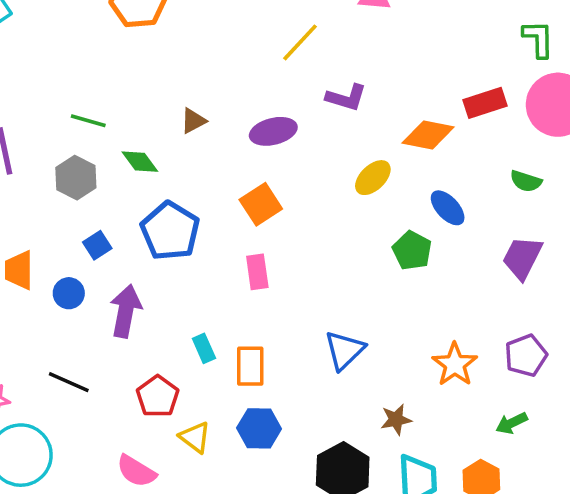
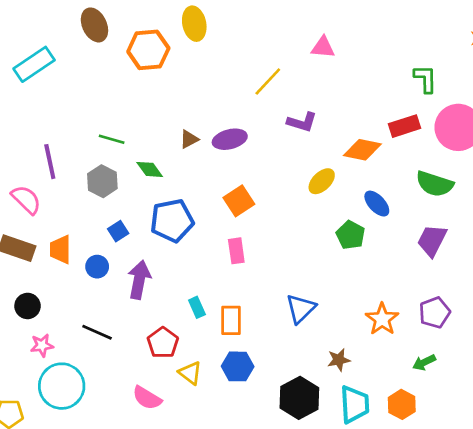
green L-shape: (538, 39) -> (425, 79), moved
purple ellipse: (273, 131) -> (230, 139), moved
green semicircle: (526, 181) -> (435, 184), size x1.6
blue pentagon: (170, 231) -> (172, 221), turned 30

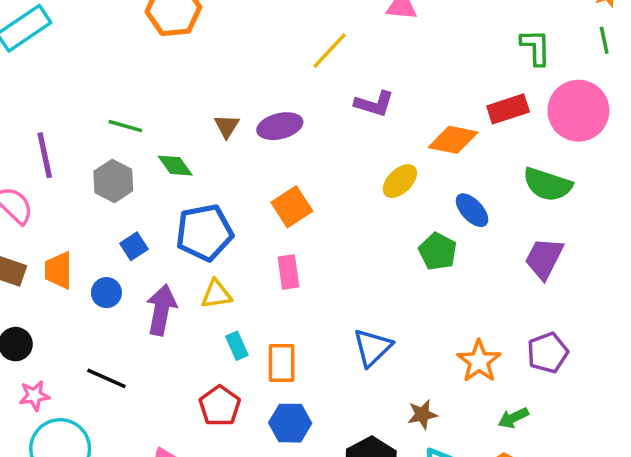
brown triangle: (189, 139) -> (227, 126), turned -30
red pentagon: (163, 343) -> (220, 406), moved
green arrow: (424, 362) -> (513, 418), moved
yellow triangle: (190, 373) -> (216, 294), moved, turned -45

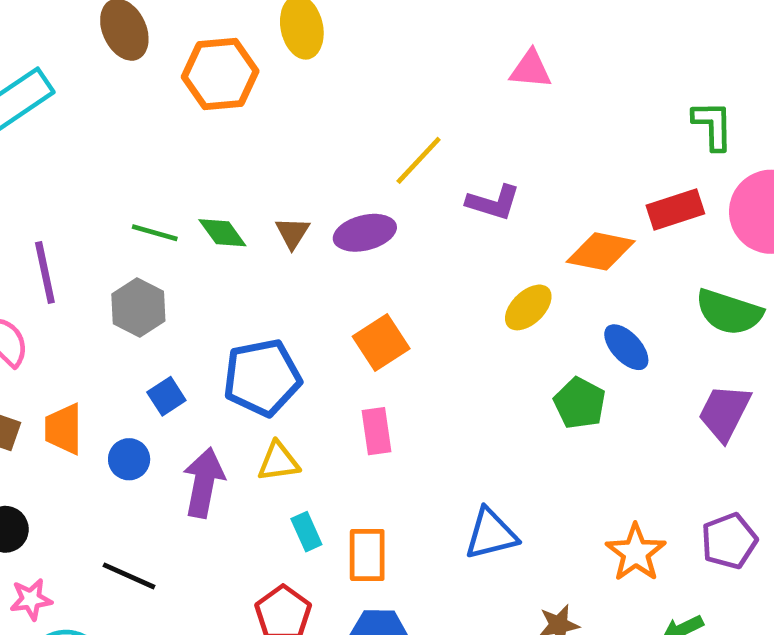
yellow line: (330, 51) -> (419, 160), moved
green diamond: (175, 166) -> (222, 233), moved
blue triangle: (372, 348) -> (491, 534), turned 30

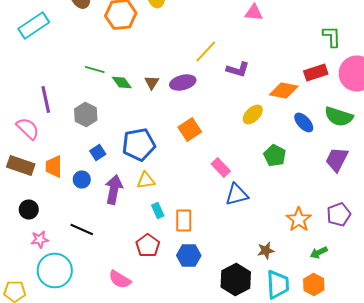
green line: (155, 233) -> (95, 70), moved
blue ellipse: (626, 347) -> (304, 122), moved
pink rectangle: (377, 431) -> (221, 168), moved, turned -36
blue triangle: (491, 534) -> (237, 194), moved

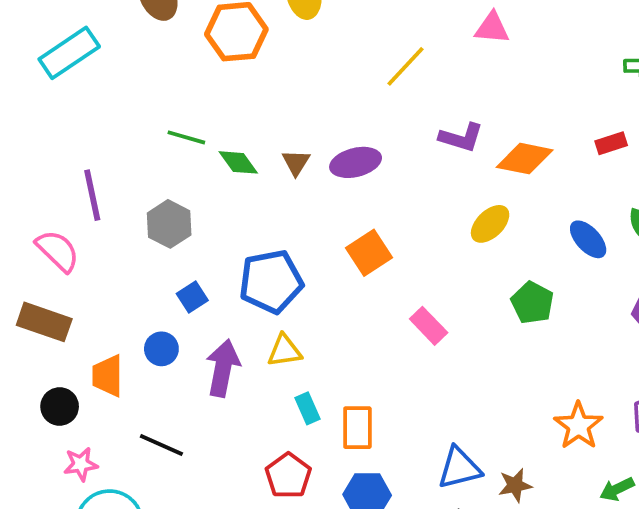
yellow line: (206, 52) -> (406, 66), moved
red rectangle: (316, 72) -> (611, 143), size x0.7
orange diamond: (284, 90) -> (525, 159), moved
orange trapezoid: (54, 166) -> (108, 376), moved
blue triangle: (237, 194) -> (459, 468), moved

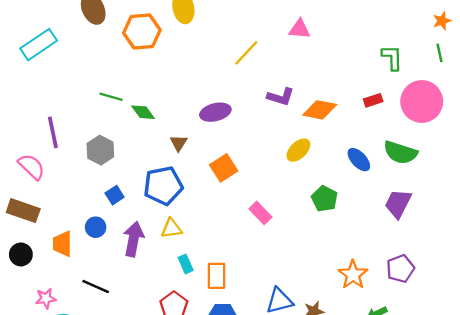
brown triangle: (296, 162) -> (179, 143), moved
black circle: (60, 406) -> (21, 254), moved

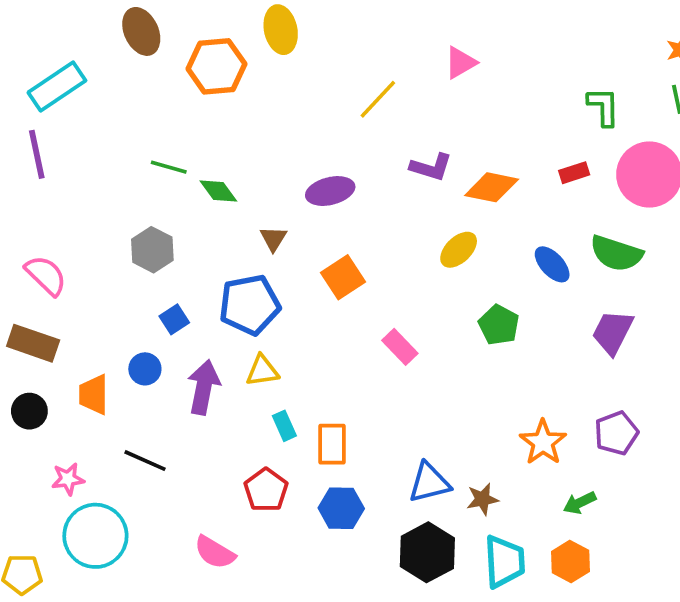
pink triangle: (300, 29) -> (460, 63), turned -35
purple line: (53, 132) -> (37, 154), moved

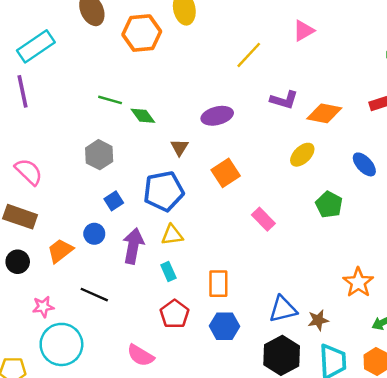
orange trapezoid: (94, 395) -> (60, 251), turned 52
cyan rectangle: (284, 426) -> (168, 271), moved

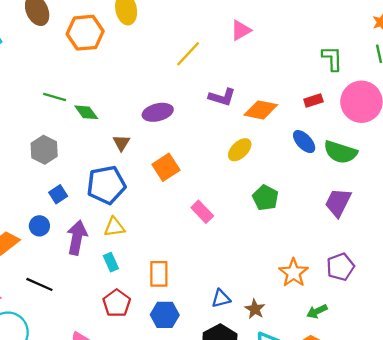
blue ellipse: (364, 164) -> (304, 142), moved
blue triangle: (283, 309) -> (221, 298), size x0.7
brown star: (318, 320) -> (255, 309), turned -30

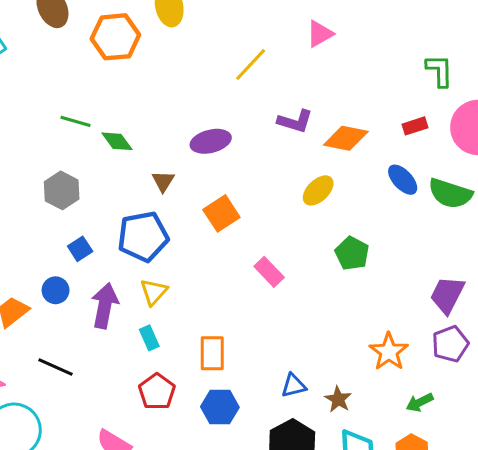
purple trapezoid: (338, 202) -> (447, 295), moved
yellow triangle: (114, 227) -> (154, 292), turned -40

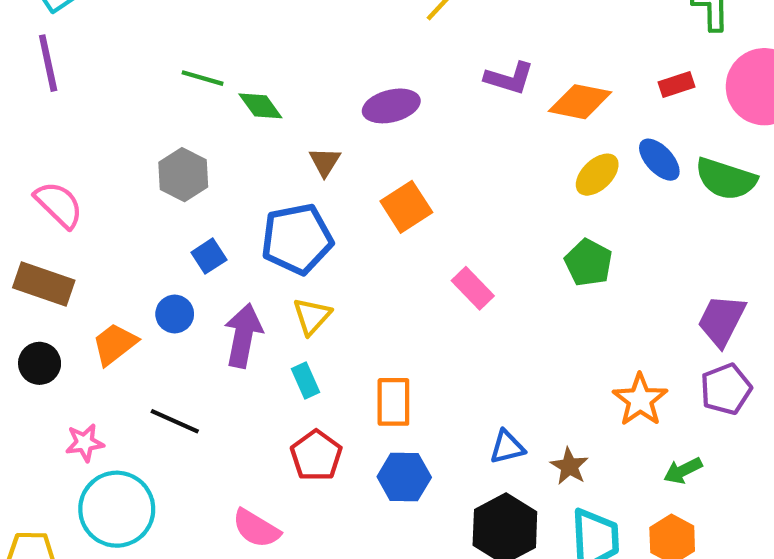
yellow ellipse: (318, 190) -> (597, 175), moved

